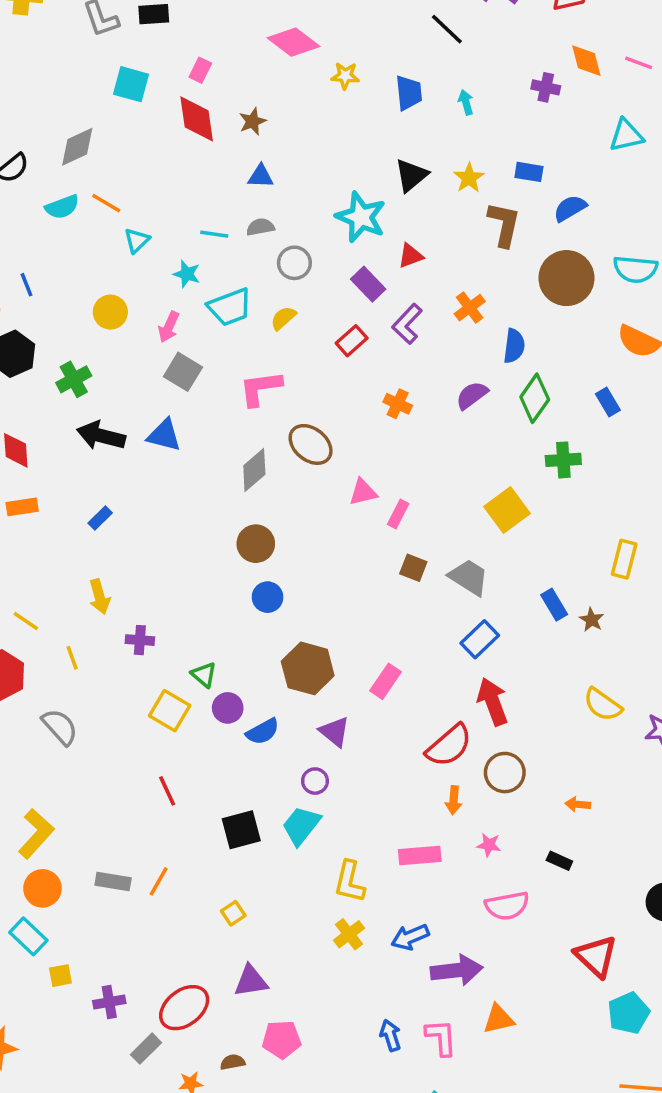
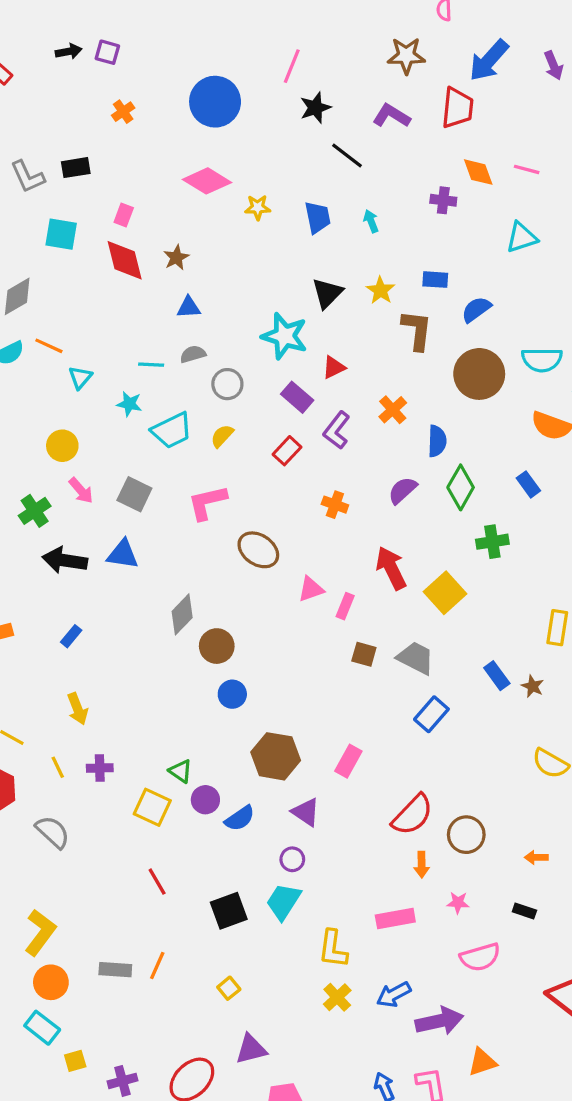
pink arrow: (169, 327) -> (81, 491), moved, turned -60
gray diamond: (254, 470) -> (182, 614), moved
purple cross: (140, 640) -> (100, 768), moved
red arrow: (493, 702) -> (391, 568), moved

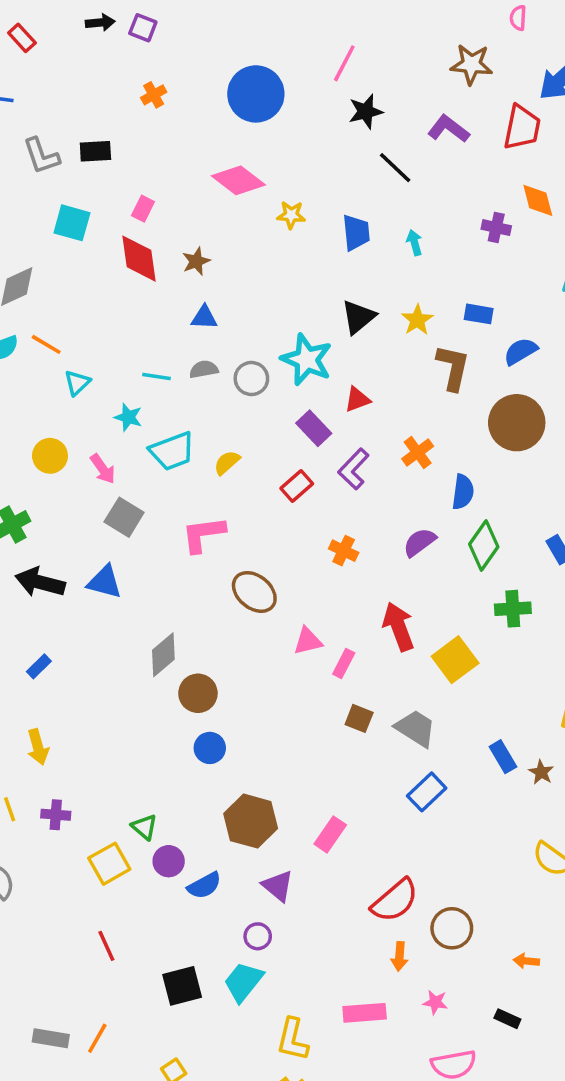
gray circle: (227, 384) -> (251, 378), moved
pink arrow: (81, 491) -> (103, 469), moved
yellow square: (152, 807) -> (109, 864), turned 30

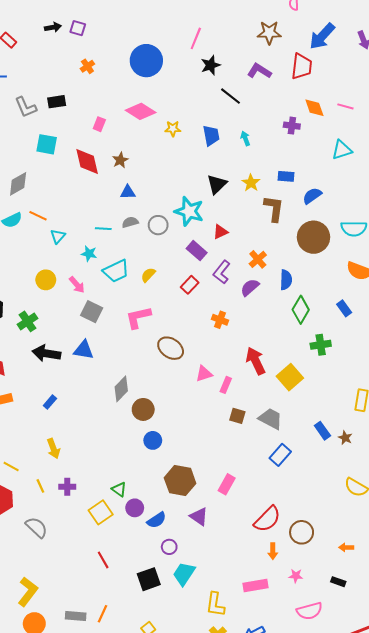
pink rectangle: (143, 209) -> (99, 124), moved
purple semicircle: (419, 542) -> (250, 287), moved
purple circle: (258, 936) -> (169, 547), moved

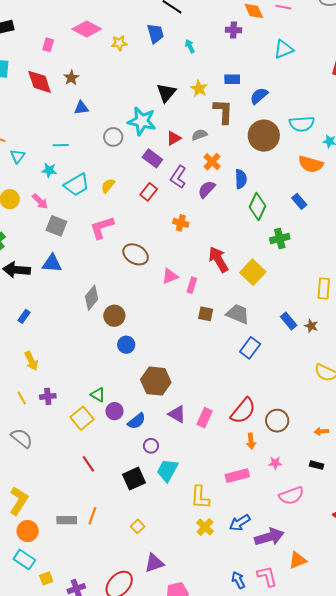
blue trapezoid: (211, 136) -> (155, 33), moved
gray semicircle: (130, 222) -> (199, 135), moved
pink rectangle: (227, 484) -> (205, 418), moved

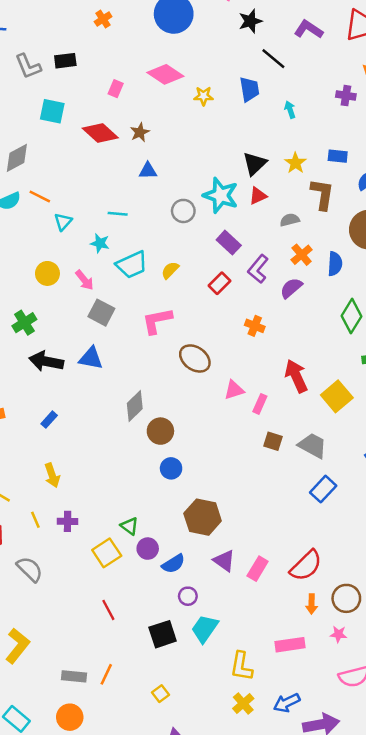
red diamond: (40, 82) -> (100, 133), turned -36
red triangle: (174, 138) -> (258, 196), moved
blue semicircle: (241, 179) -> (335, 264), moved
brown circle: (277, 421) -> (346, 598), moved
orange circle: (28, 531) -> (70, 717), moved

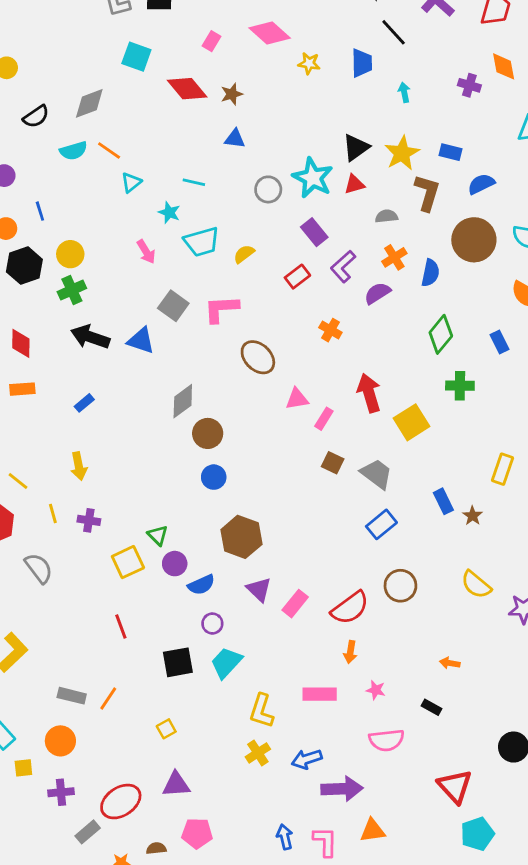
yellow star: (295, 163) -> (402, 153), size x1.4
yellow circle: (47, 273) -> (70, 254), moved
gray square: (101, 313) -> (173, 306), moved
brown circle: (346, 598) -> (400, 586), moved

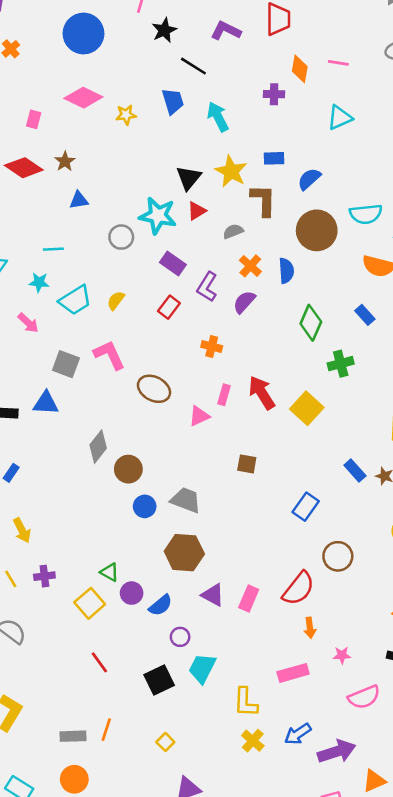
orange diamond: (504, 66) -> (300, 69), turned 36
cyan arrow: (404, 92) -> (218, 117), size x1.6
pink L-shape: (221, 309) -> (109, 355), turned 84
pink rectangle: (324, 419) -> (224, 395), moved
gray trapezoid: (376, 474) -> (186, 500), moved

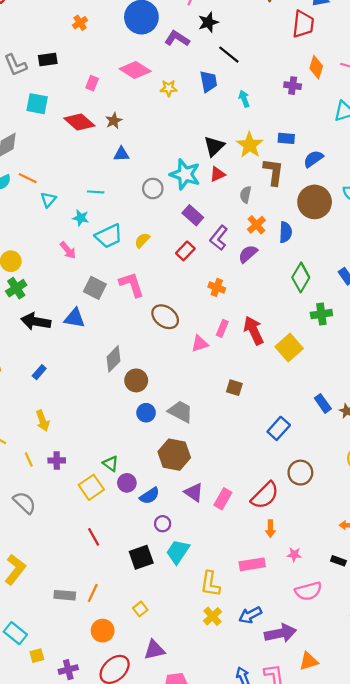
purple L-shape: (226, 31) -> (177, 39), moved
cyan arrow: (218, 117) -> (244, 99), size x0.7
gray semicircle: (233, 231) -> (246, 195), turned -63
orange circle: (74, 779) -> (103, 631), moved

